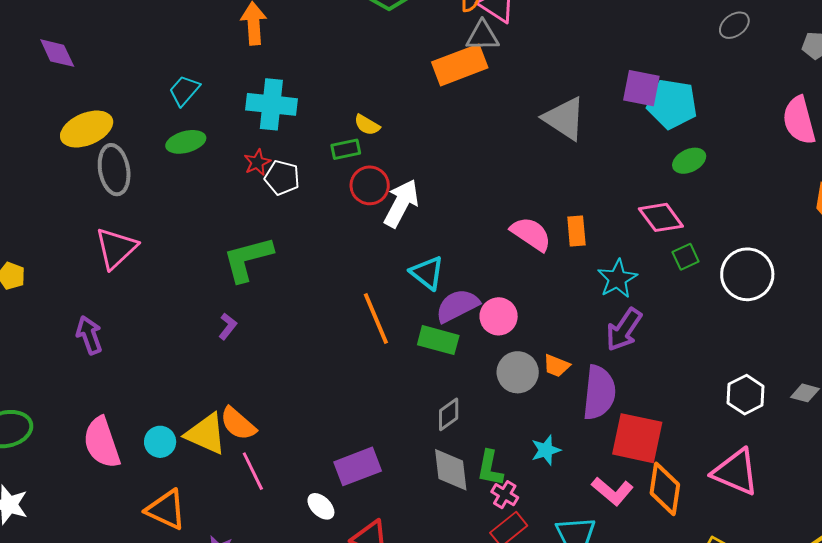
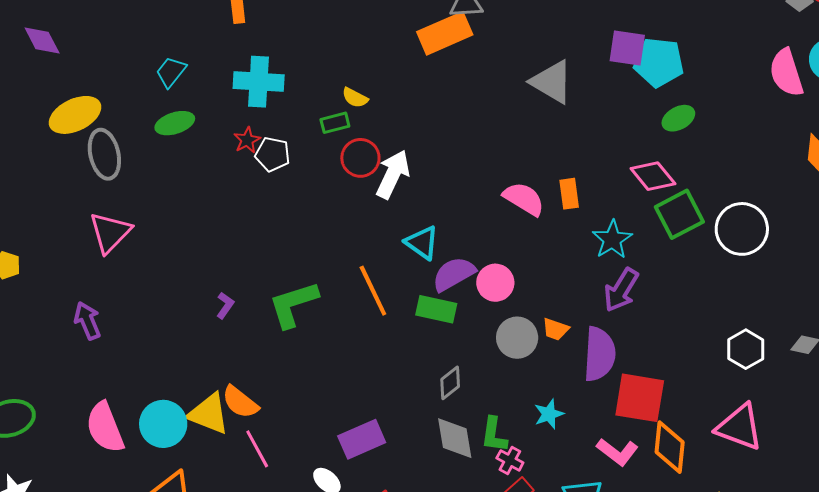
green square: (686, 257) -> (679, 214), size x1.8
green L-shape: (248, 259) -> (293, 304), moved
cyan circle: (160, 442) -> (163, 424), size x1.5

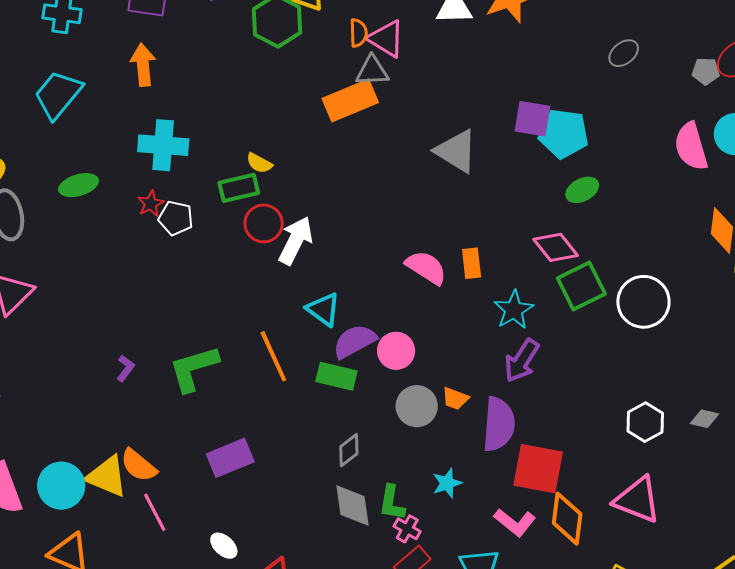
cyan trapezoid: (171, 72) -> (58, 95), moved, size x1.6
green rectangle: (335, 123) -> (239, 188), size x1.4
purple rectangle: (362, 439) -> (230, 458), moved

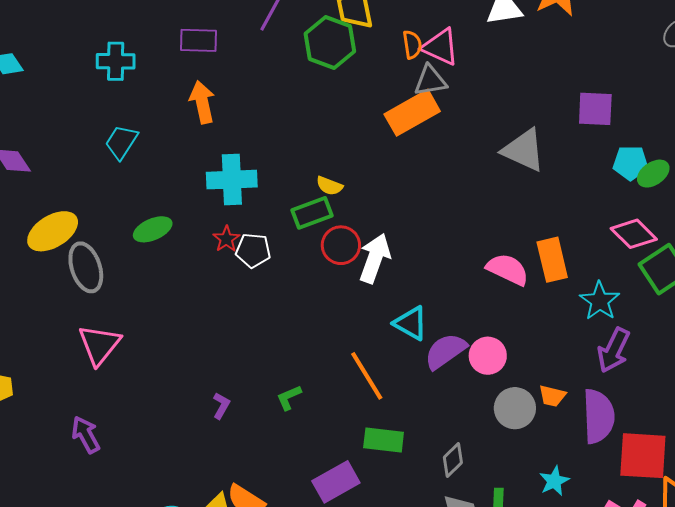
cyan trapezoid: (58, 95) -> (121, 142), size x0.7
cyan pentagon: (564, 134) -> (631, 163), moved, size x0.7
orange rectangle: (472, 263) -> (552, 260), size x1.4
green L-shape: (194, 368) -> (289, 398), size x0.5
green rectangle: (336, 376) -> (384, 440), moved

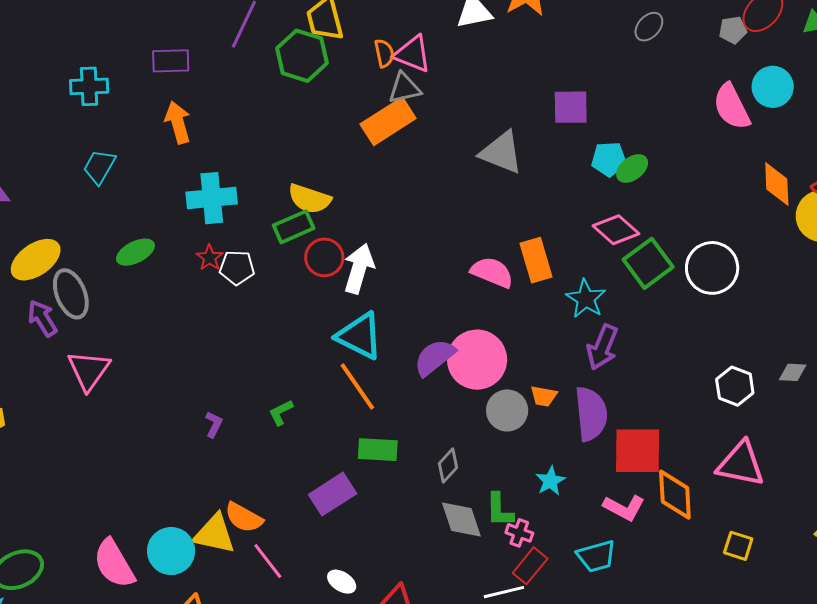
yellow semicircle: (329, 186) -> (309, 199), size x1.6
cyan triangle: (411, 323) -> (360, 336), moved, size x1.4
pink circle: (488, 356) -> (477, 360), size x1.6
purple arrow: (86, 435) -> (42, 318), moved

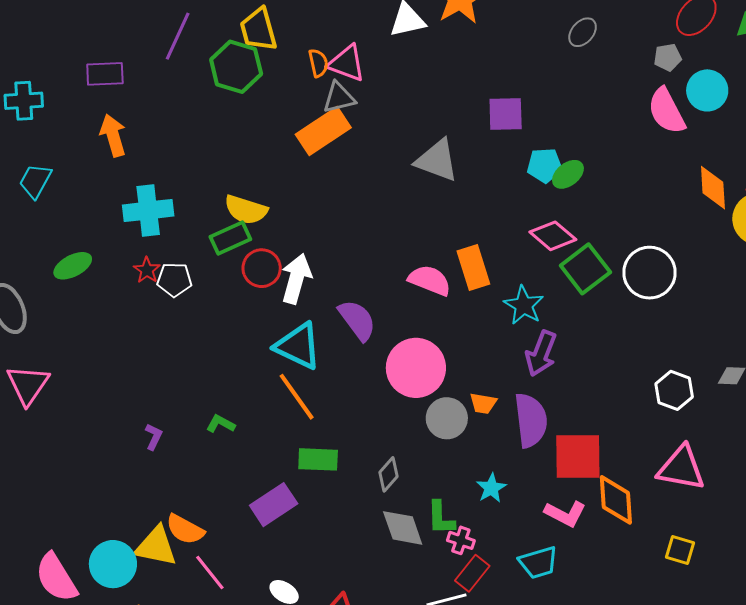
gray pentagon: (733, 30) -> (668, 57), moved
purple semicircle: (435, 357) -> (357, 320), moved, turned 93
green L-shape: (281, 412) -> (221, 424), turned 56

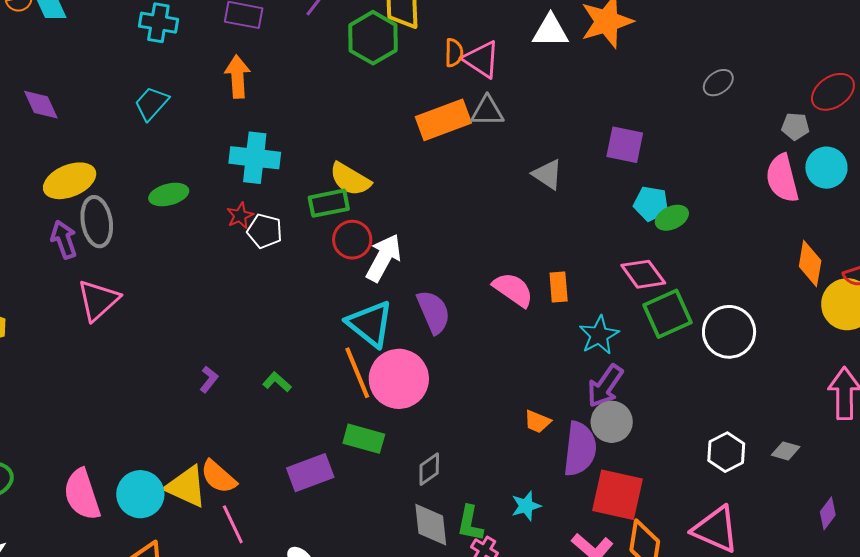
gray triangle: (339, 98) -> (487, 111), moved
gray triangle: (437, 160) -> (548, 174), size x0.7
orange rectangle: (473, 268) -> (559, 287), size x0.7
pink circle: (416, 368) -> (399, 379), moved
gray circle: (447, 418) -> (612, 422), moved

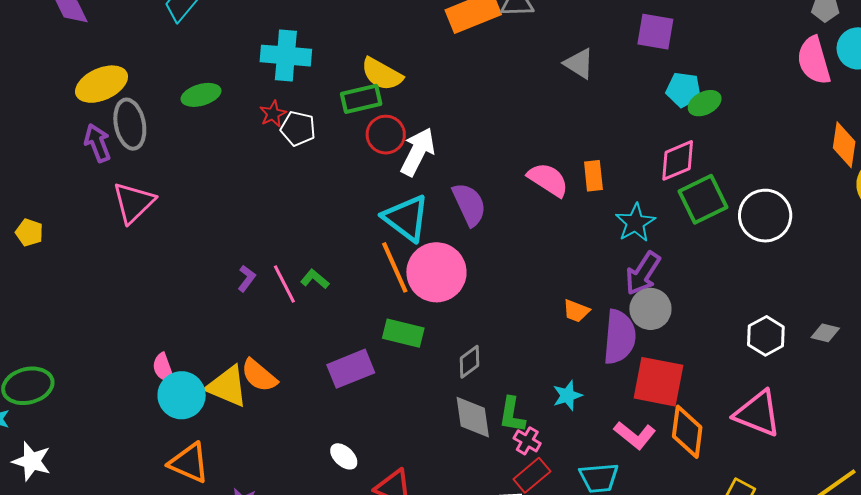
pink diamond: (643, 274) -> (678, 160), turned -75
pink semicircle: (82, 494) -> (163, 368), moved, size x0.6
pink line: (233, 524) -> (284, 284), moved

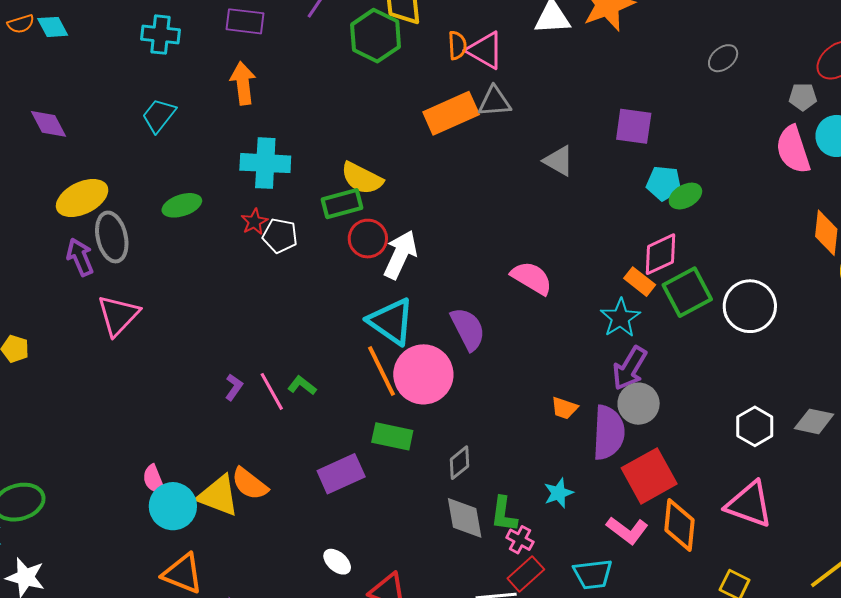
orange rectangle: (593, 176) -> (640, 282), moved, turned -44
purple semicircle: (469, 204) -> (468, 329), moved
gray diamond: (825, 333) -> (814, 421), size x1.4
red square: (659, 382) -> (649, 476), turned -38

